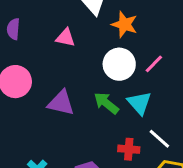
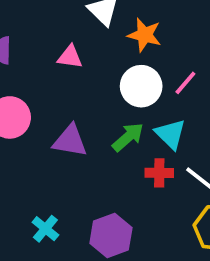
green arrow: (106, 103) -> (128, 137), turned 104
red cross: (129, 149) -> (159, 173), moved

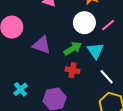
red cross: (159, 173) -> (72, 70), moved

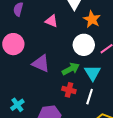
white line: (107, 77) -> (90, 97), moved, turned 56

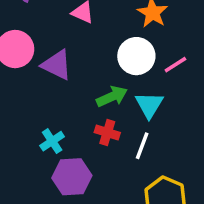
purple triangle: (41, 63) -> (57, 65), moved
cyan cross: (17, 105) -> (52, 141), moved

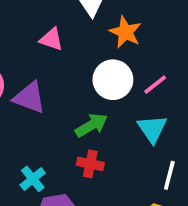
cyan triangle: (149, 105) -> (152, 129), moved
white line: (142, 146) -> (169, 175), moved

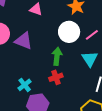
green arrow: (91, 125) -> (57, 56), turned -54
red cross: (90, 164) -> (56, 77), turned -32

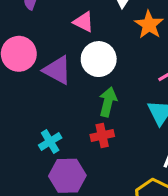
white circle: (69, 32) -> (99, 59), moved

